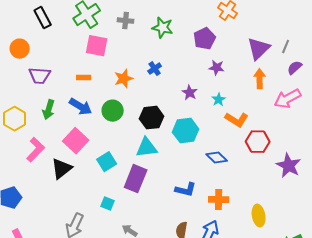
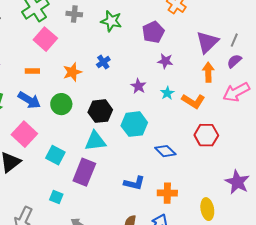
pink square: (97, 46) -> (45, 39), turned 30
purple semicircle: (295, 68) -> (234, 61), moved
orange L-shape: (237, 120) -> (193, 101), moved
cyan square: (107, 162) -> (55, 155), turned -30
purple star: (289, 166) -> (237, 182), moved

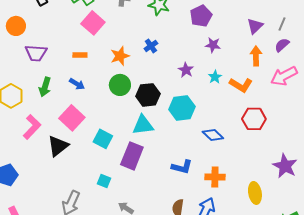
purple triangle: (207, 42) -> (255, 26), size x0.7
blue arrow: (29, 100) -> (77, 84), size x0.7
green circle: (61, 104) -> (120, 85), moved

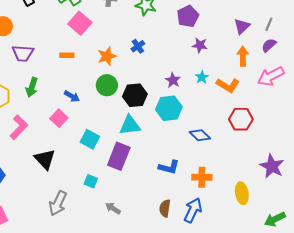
purple star: (186, 70) -> (173, 80), moved
blue arrow: (77, 84) -> (72, 96), moved
pink square: (72, 118) -> (59, 118), size x0.7
black triangle: (58, 146) -> (45, 159), moved, turned -35

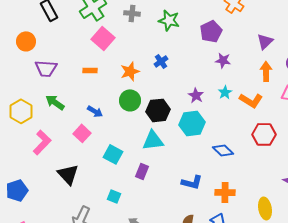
green arrow: (32, 87) -> (55, 102), turned 108
purple rectangle: (119, 156) -> (142, 171), size x0.6

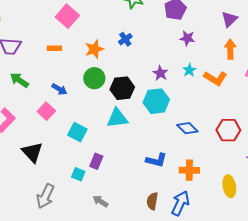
red hexagon: (264, 134) -> (228, 130), moved
purple rectangle: (142, 171) -> (96, 161), moved

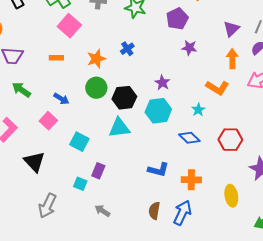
cyan star: (189, 70) -> (198, 110), moved

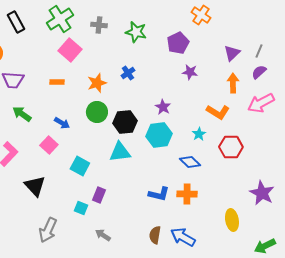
red hexagon: (230, 140) -> (231, 147), moved
orange cross: (191, 180) -> (187, 194), moved
blue arrow: (182, 213) -> (183, 237), turned -85

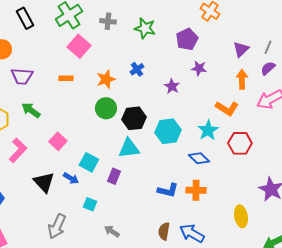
purple star: (163, 107) -> (172, 86), moved
blue arrow: (62, 123) -> (71, 178), moved
cyan star: (199, 134) -> (208, 130), size x1.5
purple rectangle: (99, 195) -> (114, 176), moved

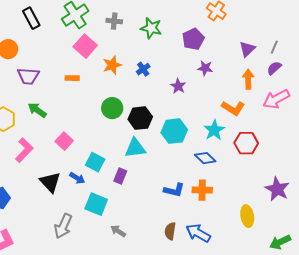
orange star: (106, 79) -> (112, 65), moved
cyan square: (90, 204) -> (96, 204), size x1.6

